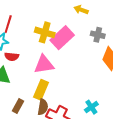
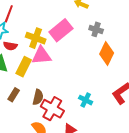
yellow cross: (45, 32) -> (36, 38), moved
yellow rectangle: (41, 90) -> (24, 67), moved
cyan cross: (91, 107) -> (86, 100), turned -32

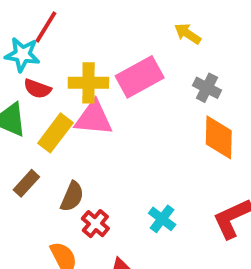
yellow cross: (36, 38) -> (88, 83), turned -30
orange diamond: (107, 53) -> (219, 137), turned -35
red cross: (52, 109) -> (95, 224), size x0.6

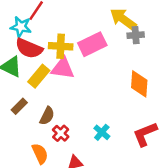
yellow arrow: (188, 34) -> (123, 19), size x1.6
gray cross: (207, 88) -> (136, 35), moved, turned -35
red semicircle: (37, 89) -> (29, 48), size x1.6

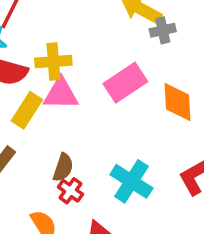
pink rectangle: (92, 44) -> (125, 83), moved
brown semicircle: (47, 116) -> (63, 167), moved
cyan cross: (102, 132) -> (131, 181), size x1.6

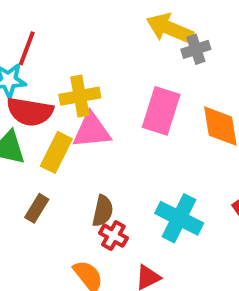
pink rectangle: (125, 83) -> (161, 111), turned -33

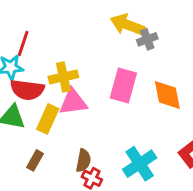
cyan cross: (179, 218) -> (140, 164), turned 32

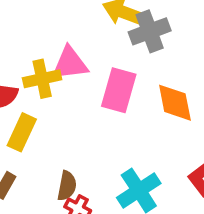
gray cross: (147, 39) -> (150, 31), size x1.5
pink triangle: (73, 102) -> (70, 63), moved

